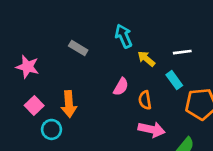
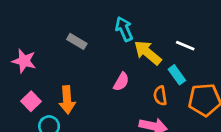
white line: (182, 52) -> (185, 46), turned 30
yellow arrow: (146, 59) -> (148, 53), size x1.5
orange semicircle: (145, 100) -> (160, 96), moved

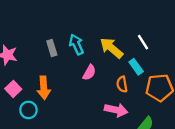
cyan arrow: (124, 29) -> (76, 44), moved
gray rectangle: (77, 41) -> (52, 48), moved, turned 42
white line: (185, 46) -> (143, 42), turned 35

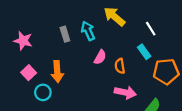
yellow arrow: (111, 48) -> (114, 17), moved
orange semicircle: (122, 84) -> (120, 66), moved

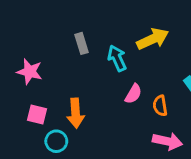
yellow arrow: (114, 17) -> (153, 39), turned 115
gray rectangle: (65, 34) -> (81, 43), moved
pink square: (29, 73) -> (37, 115), turned -32

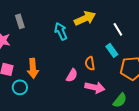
gray rectangle: (81, 43) -> (20, 21), moved
pink semicircle: (133, 94) -> (72, 75), moved

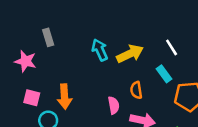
yellow arrow: (85, 18) -> (130, 54), moved
pink semicircle: (72, 75) -> (114, 105), turned -40

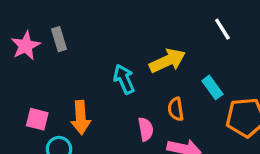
white line: (172, 47) -> (222, 29), moved
cyan arrow: (100, 50) -> (124, 79), moved
pink star: (25, 61) -> (26, 46), moved, turned 30

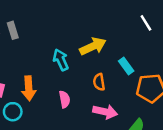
white line: (222, 29) -> (146, 23), moved
pink semicircle: (146, 129) -> (64, 99), moved

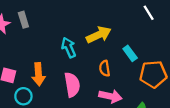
pink semicircle: (64, 99) -> (72, 85), size x1.5

